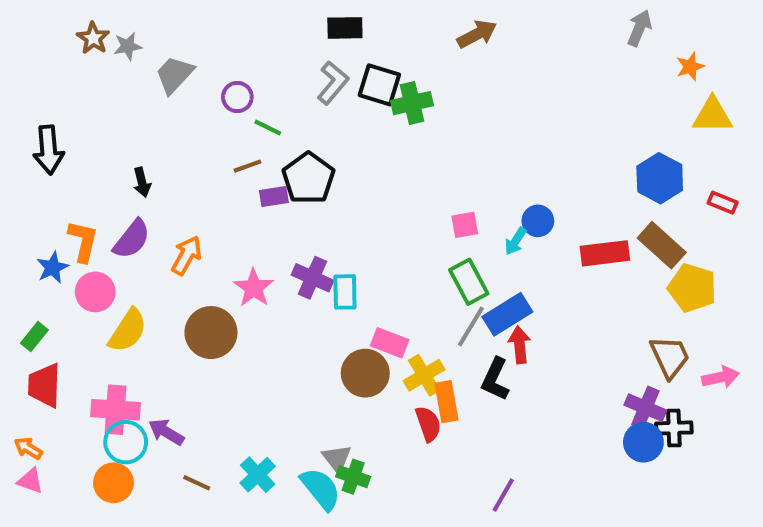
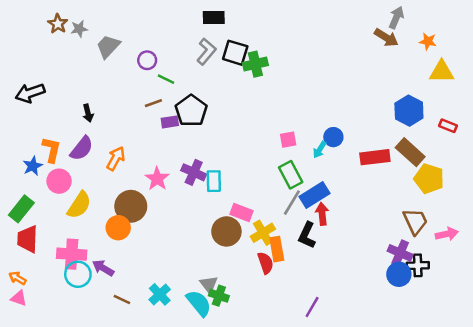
brown arrow: (477, 34) -> (386, 38), moved, turned 60
orange star: (690, 67) -> (428, 41), turned 30
black arrow: (49, 150) -> (30, 93), turned 76
green rectangle: (34, 337) -> (21, 209), size x1.5
orange circle: (113, 483) -> (118, 228), moved

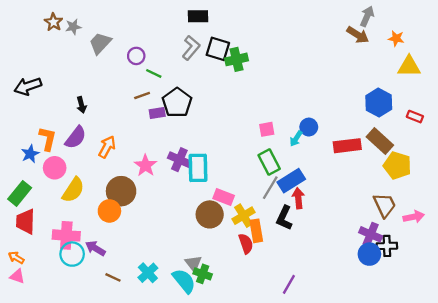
cyan rectangle: (214, 181) -> (198, 168), size x1.4

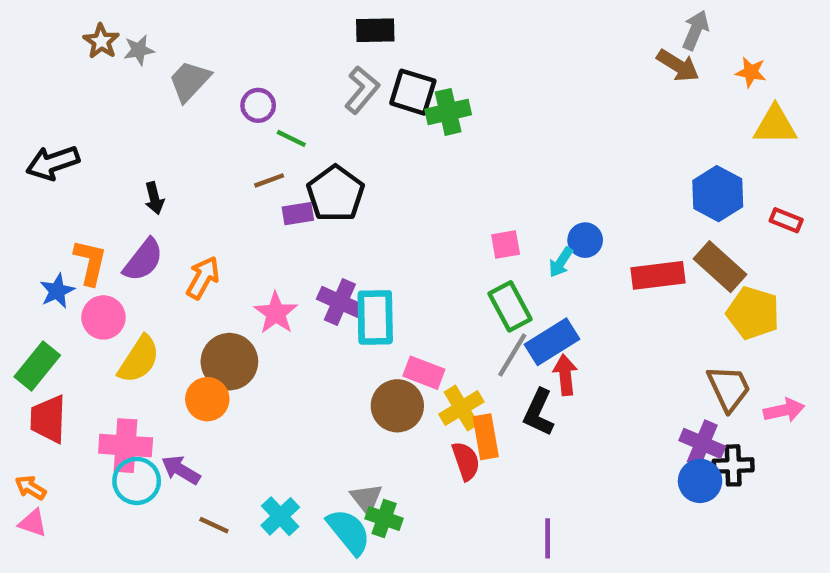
purple line: (289, 284) -> (548, 538), turned -30

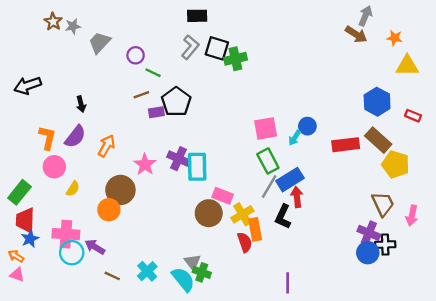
pink square: (506, 245) -> (266, 128), size x1.5
blue star: (57, 291) -> (30, 239), moved
yellow semicircle: (139, 359) -> (73, 189), size x0.6
pink arrow: (784, 410) -> (412, 216), turned 114

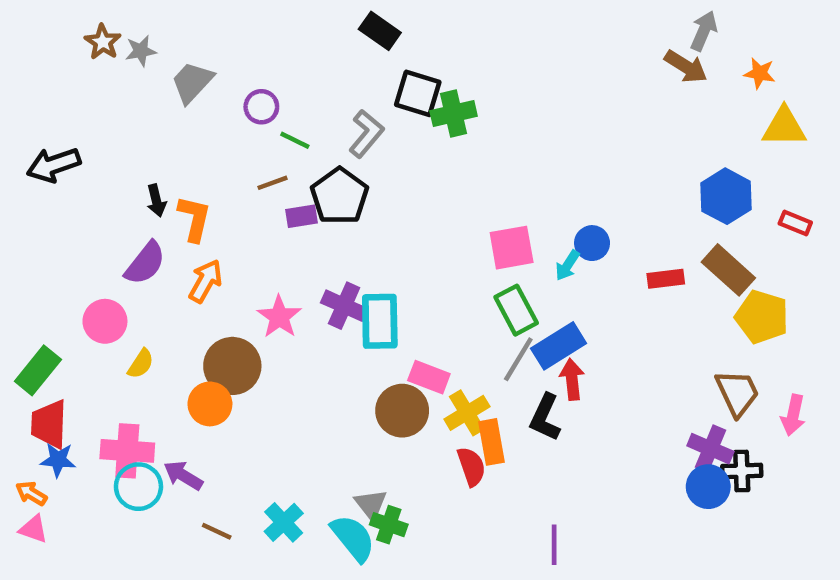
black rectangle: (197, 16) -> (380, 31), turned 36
gray L-shape: (190, 47) -> (366, 134), moved
orange L-shape: (47, 138) -> (194, 219), moved
red rectangle: (346, 145) -> (666, 279), size x0.7
blue star: (30, 239) -> (58, 460), turned 30

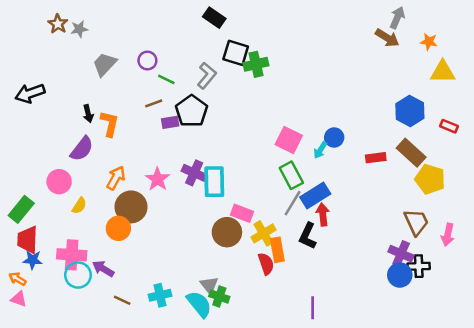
gray trapezoid: (192, 82) -> (105, 64), moved
pink square: (512, 248) -> (289, 140), turned 36
orange arrow: (206, 281) -> (116, 178), moved
cyan cross: (284, 522) -> (160, 295), turned 30

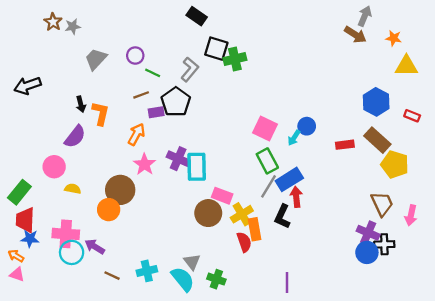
orange arrow: (116, 178) -> (136, 134), moved
yellow semicircle: (79, 206) -> (73, 189), turned -112
green cross: (219, 296) -> (216, 279), moved

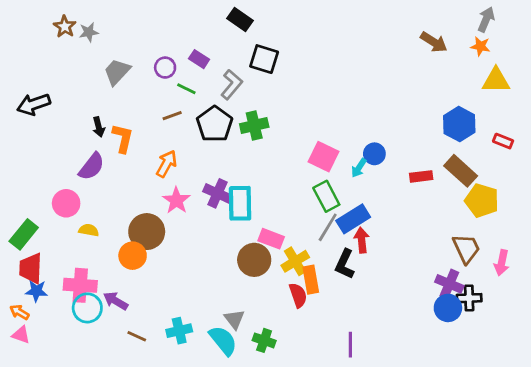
gray arrow: (365, 16) -> (486, 19), moved
green cross: (235, 59) -> (254, 126), moved
purple rectangle: (156, 112) -> (199, 59), moved, turned 42

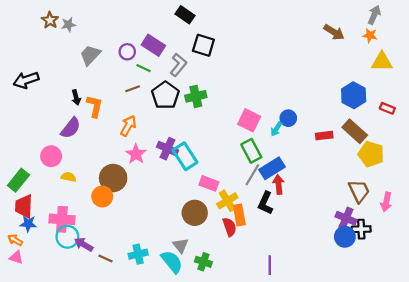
purple rectangle: (199, 59) -> (153, 45), size x1.5
cyan rectangle: (240, 203) -> (185, 156), turned -32
brown circle: (254, 260) -> (195, 213), moved
purple arrow: (116, 301) -> (84, 244), moved

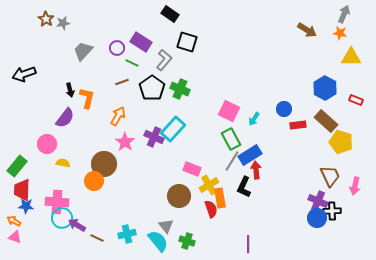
green cross: (196, 96) -> (180, 89), turned 36
blue circle: (288, 118) -> (284, 109), moved
cyan rectangle: (185, 156) -> (173, 129), moved, turned 75

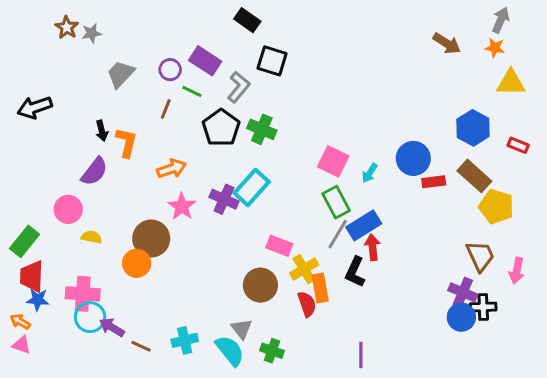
brown line: (122, 82) -> (166, 109), moved, turned -48
blue circle: (284, 109) -> (413, 158), size x1.5
orange arrow: (118, 116) -> (172, 169), turned 42

